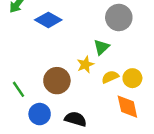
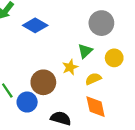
yellow circle: (132, 78) -> (114, 58), moved
orange diamond: (127, 107) -> (96, 107), moved
blue circle: (40, 114) -> (27, 102), moved

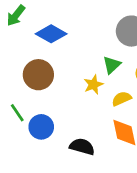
brown circle: (43, 82) -> (38, 75), moved

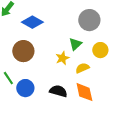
black semicircle: (82, 147) -> (58, 91), moved

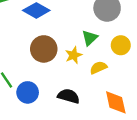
brown circle: (23, 51) -> (44, 49), moved
orange diamond: (84, 92) -> (116, 102), moved

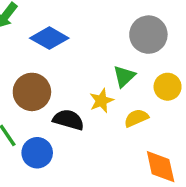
brown circle: (44, 49) -> (32, 92), moved
black semicircle: (69, 96) -> (68, 120), moved

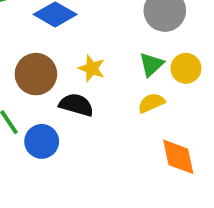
green triangle: (124, 76) -> (151, 64), moved
yellow star: (101, 101) -> (92, 68), moved, turned -30

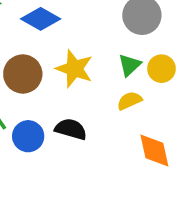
yellow star: (92, 68) -> (74, 69), size x1.5
black semicircle: (76, 105) -> (71, 129), moved

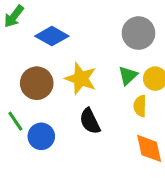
yellow semicircle: (129, 101) -> (140, 106), moved, turned -65
black semicircle: (71, 129) -> (90, 121), moved, turned -132

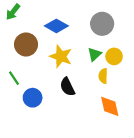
blue diamond: (52, 36) -> (56, 26), moved
brown circle: (37, 83) -> (26, 44), moved
green line: (15, 121) -> (14, 78), moved

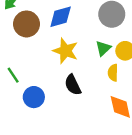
blue diamond: (56, 26) -> (61, 17), turned -45
brown circle: (26, 44) -> (27, 24), moved

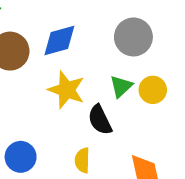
yellow semicircle: (113, 73) -> (82, 160), moved
black semicircle: (73, 85) -> (100, 120), moved

